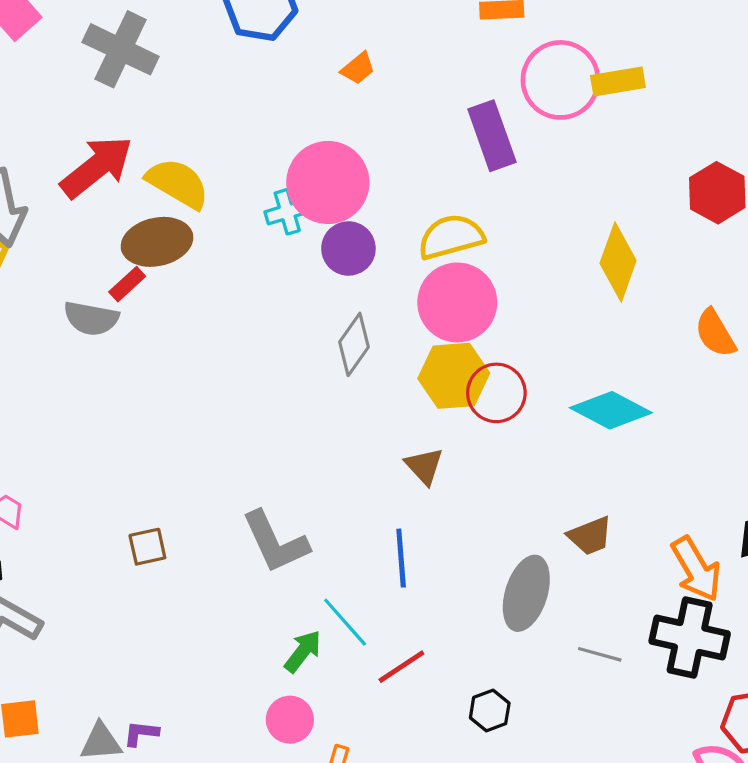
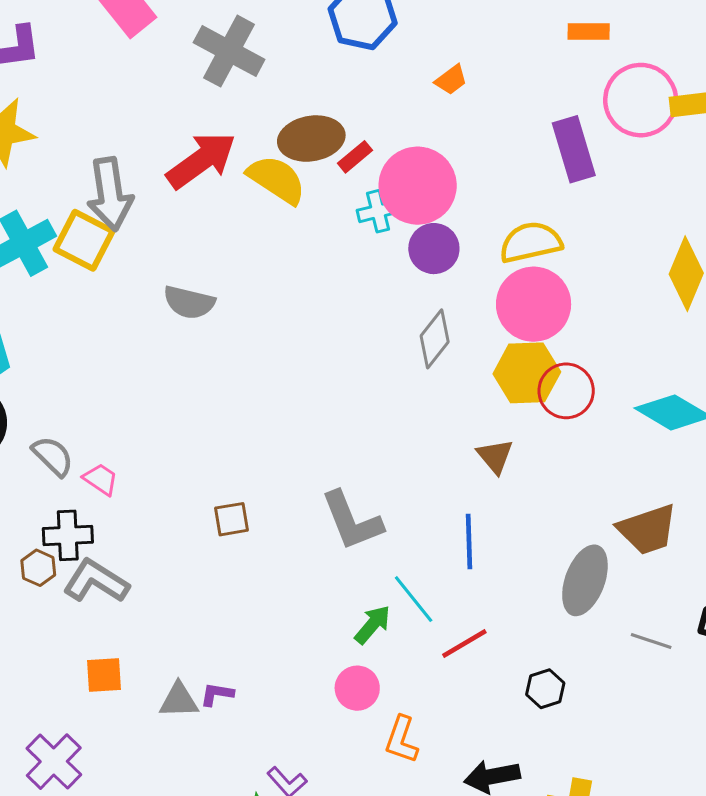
brown ellipse: (157, 242) -> (311, 139), moved
red rectangle: (127, 284) -> (355, 157), moved
brown trapezoid: (590, 536) -> (647, 529), size x1.4

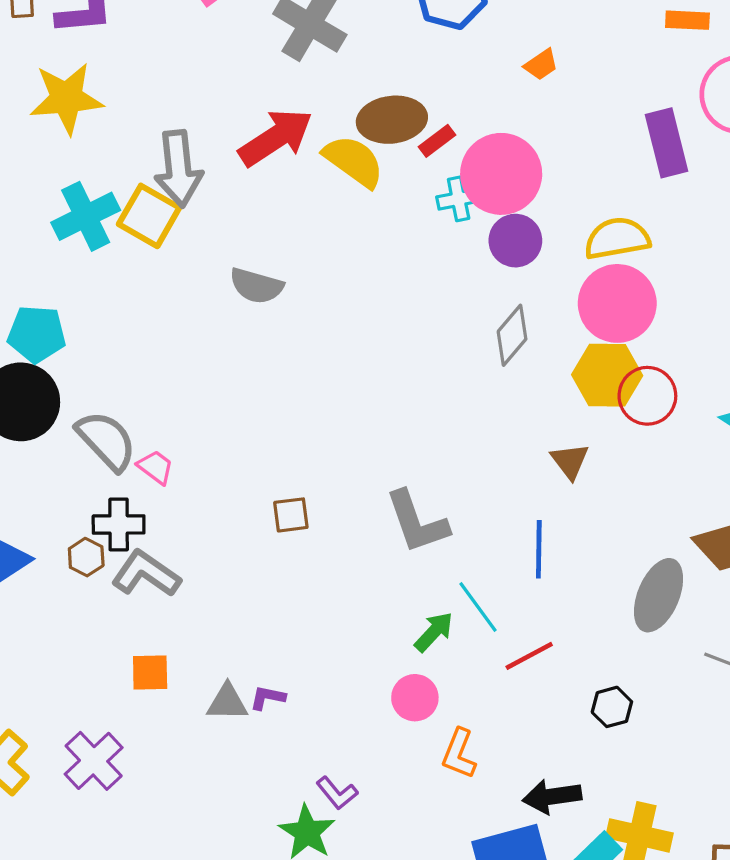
gray semicircle: (53, 456) -> (106, 441), size x1.4

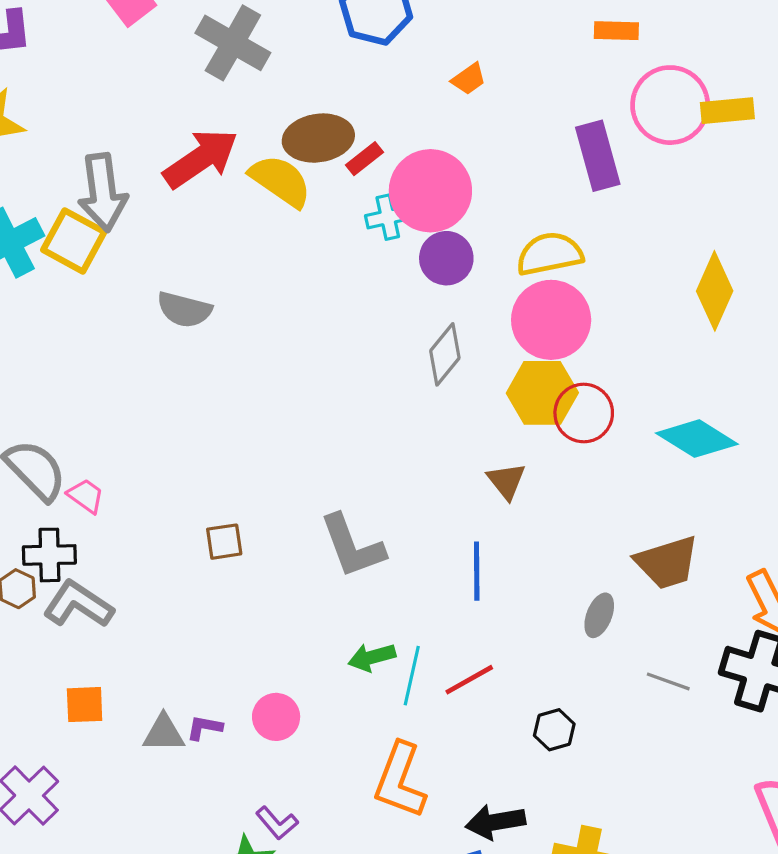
gray ellipse: (659, 595) -> (599, 615), size x0.6
cyan line: (478, 607) -> (412, 676), moved, turned 50
green arrow: (434, 632) -> (372, 657), turned -147
pink circle: (415, 698) -> (276, 717), moved
orange L-shape: (459, 754) -> (400, 780), size x1.5

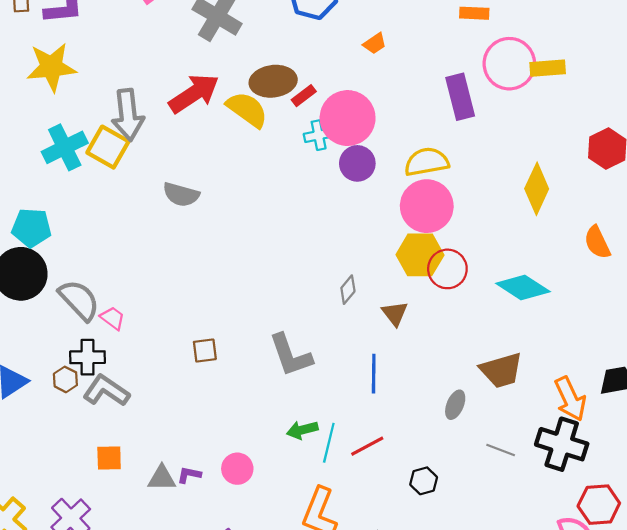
gray diamond: (445, 354) -> (348, 290), moved, size x0.7

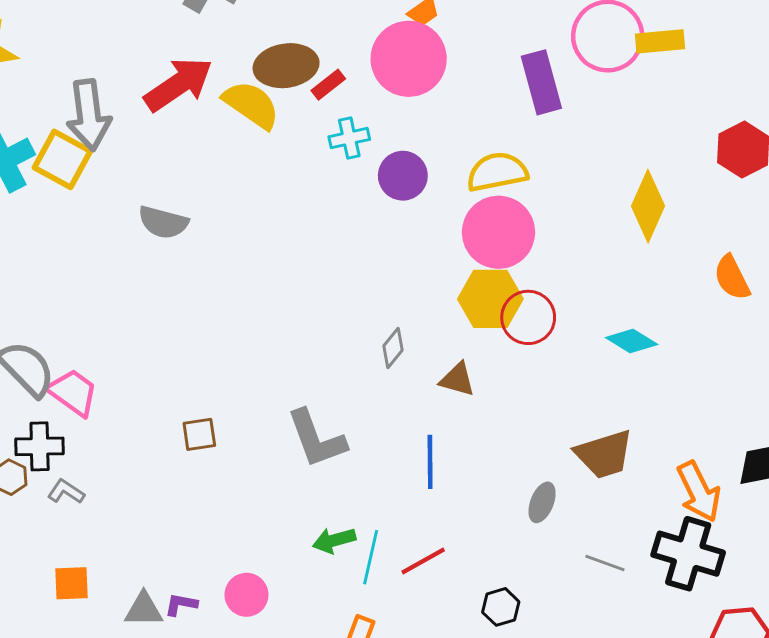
pink circle: (348, 118) -> (409, 59), moved
cyan diamond: (523, 288) -> (632, 341), size x0.7
brown triangle: (395, 313) -> (457, 379), turned -36
pink trapezoid: (113, 318) -> (73, 392), size x1.5
gray L-shape: (106, 391) -> (66, 492), size x0.6

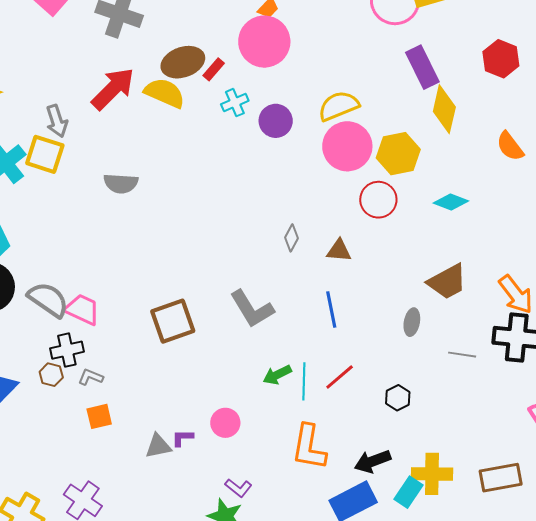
purple rectangle: (541, 82) -> (422, 67), moved
gray arrow: (89, 115) -> (57, 121), size x0.7
yellow hexagon: (490, 299) -> (398, 154), moved
brown square: (199, 434) -> (173, 321), size x1.8
orange square: (71, 583) -> (99, 416), moved

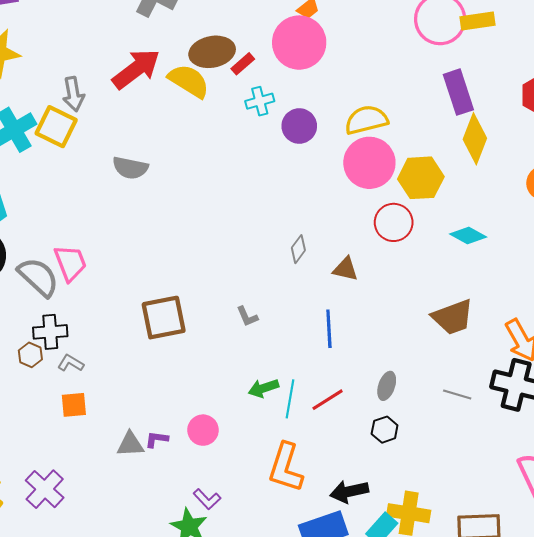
gray L-shape: (252, 309) -> (247, 316), size x0.5
pink trapezoid: (82, 310) -> (70, 263), moved, turned 36
gray ellipse: (412, 322) -> (387, 386), moved

